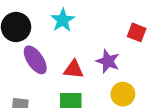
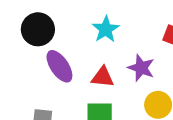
cyan star: (63, 20) -> (106, 29), moved

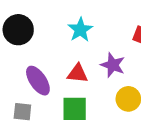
purple ellipse: (59, 66) -> (38, 81), moved

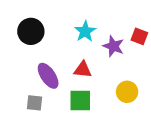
purple star: (113, 65) -> (113, 46), moved

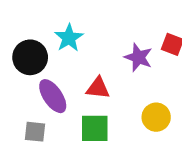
black circle: (31, 31) -> (30, 57), moved
cyan star: (85, 31) -> (69, 38), moved

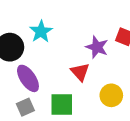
red triangle: (98, 88) -> (80, 72), moved, turned 42
gray square: (35, 132) -> (25, 107), moved, turned -30

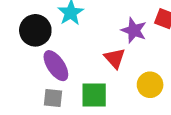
gray square: (25, 107) -> (53, 98), turned 30

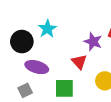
purple ellipse: (56, 66) -> (37, 67), turned -40
gray square: (53, 98) -> (25, 90), moved, turned -32

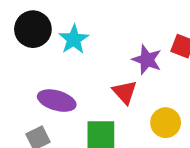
black circle: (22, 42) -> (33, 29), moved

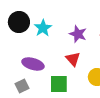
purple star: (147, 60) -> (78, 34), moved

